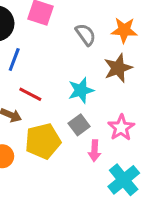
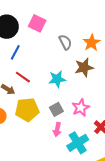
orange star: (124, 30) -> (92, 43), turned 30
gray square: (79, 125) -> (56, 109), moved
pink arrow: (95, 151) -> (57, 130), moved

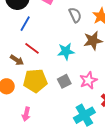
pink arrow: (57, 130) -> (26, 114), moved

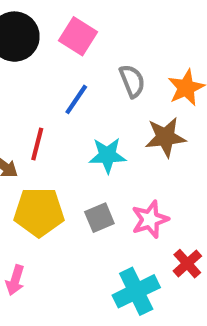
blue line: (25, 24) -> (76, 99), moved
red line: (32, 48) -> (37, 144), turned 63

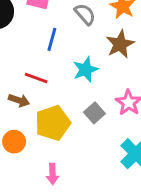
red line: (37, 144) -> (36, 78), turned -65

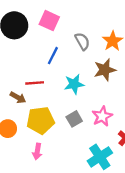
red line: (36, 78) -> (35, 83), turned -36
pink arrow: (52, 174) -> (37, 152), moved

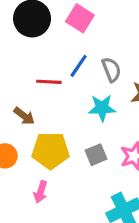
gray semicircle: (82, 41) -> (111, 70), moved
red line: (35, 83) -> (49, 82), moved

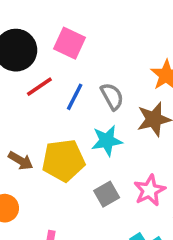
red line: (49, 82) -> (39, 87), moved, turned -30
yellow pentagon: (50, 151) -> (63, 160), moved

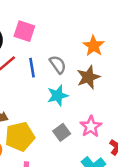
blue line: (75, 97) -> (32, 68), turned -30
yellow pentagon: (63, 160) -> (20, 137), moved

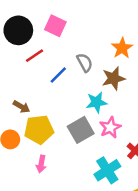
blue line: (32, 68) -> (58, 75), moved, turned 48
cyan star: (58, 95) -> (97, 102), moved
gray square: (62, 132) -> (81, 130), size x1.5

